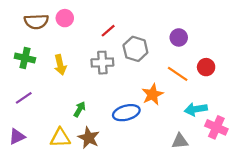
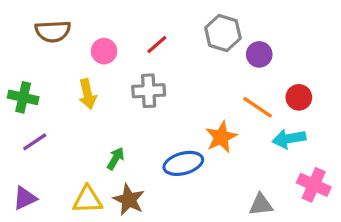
pink circle: (65, 18) -> (104, 51), moved
gray hexagon: (135, 49) -> (223, 33), moved
green cross: (25, 58) -> (23, 97), moved
cyan arrow: (196, 109) -> (289, 139), moved

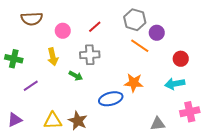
orange line: (258, 107) -> (140, 46), moved
orange star: (221, 137) -> (134, 83), turned 30
purple line: (35, 142) -> (31, 86), moved
green arrow: (116, 158) -> (76, 76), moved, turned 88
pink cross: (314, 185) -> (190, 112), turned -36

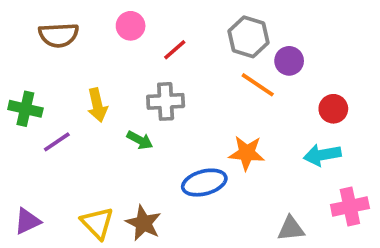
pink circle: (63, 31) -> (131, 26), moved
purple line: (31, 86) -> (57, 142), moved
yellow triangle: (53, 121) -> (97, 223), turned 48

